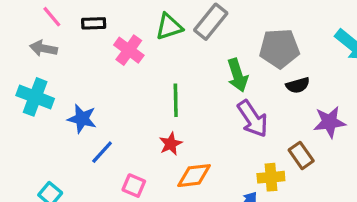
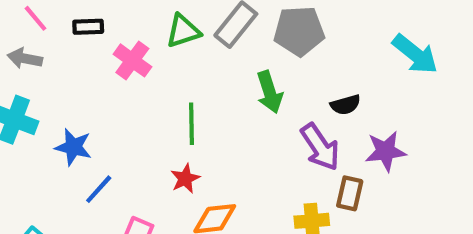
gray pentagon: (279, 48) -> (299, 31), moved
purple arrow: (253, 119) -> (320, 147), moved
brown rectangle: (301, 155) -> (350, 193), turned 48

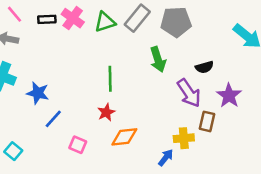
pink cross: (132, 60) -> (73, 18), moved
purple star: (386, 151) -> (229, 96), turned -30

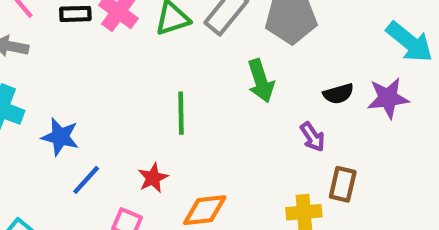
purple arrow: (189, 93) -> (313, 137), size x0.6
purple star: (229, 96) -> (388, 98), moved, turned 30
red star: (106, 112) -> (153, 178), moved

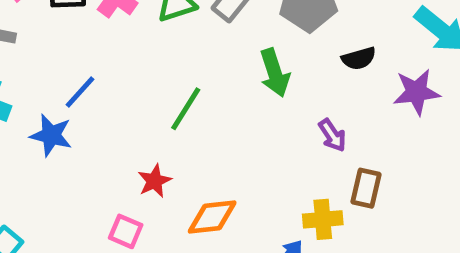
black semicircle: (338, 94) -> (359, 58), moved
green line: (181, 113) -> (186, 109), turned 33
blue line: (86, 180) -> (80, 92), moved

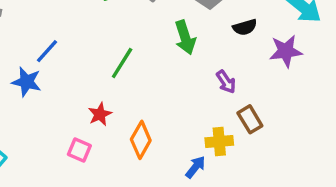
brown rectangle: (366, 188) -> (250, 119), turned -44
orange diamond: (212, 217) -> (141, 140), turned -54

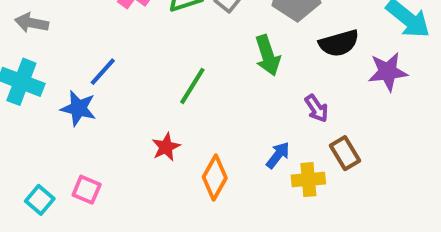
black semicircle: (245, 27) -> (339, 43), size x1.4
pink square: (79, 150) -> (87, 190), moved
blue arrow: (195, 167) -> (278, 155), moved

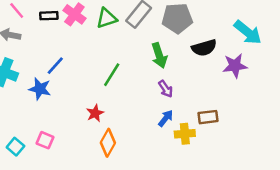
purple arrow: (317, 108) -> (166, 89), moved
brown rectangle: (345, 153) -> (208, 117), turned -66
orange diamond: (215, 177) -> (108, 143), moved

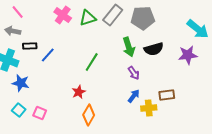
black rectangle: (49, 16) -> (30, 46), moved
black semicircle: (204, 48) -> (154, 49), moved
blue star: (40, 89) -> (21, 83), moved
cyan square: (15, 147) -> (19, 110), moved

